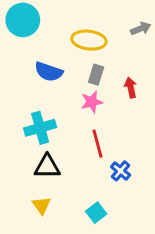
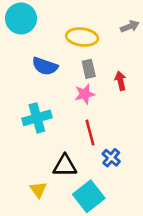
gray rectangle: (96, 75) -> (89, 69), turned -30
black triangle: (47, 167) -> (65, 166), moved
cyan square: (96, 213) -> (89, 196), size x1.6

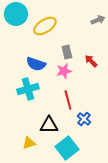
yellow ellipse: (82, 37) -> (45, 26), moved, turned -40
blue semicircle: (45, 66) -> (36, 64), moved
red arrow: (120, 81) -> (91, 61), turned -32
yellow triangle: (38, 190) -> (29, 143), turned 48

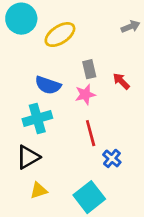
black triangle: (49, 125) -> (28, 157), moved, turned -30

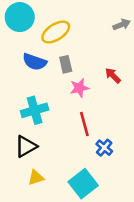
gray rectangle: (89, 69) -> (66, 64), moved
blue semicircle: (48, 85) -> (35, 62), moved

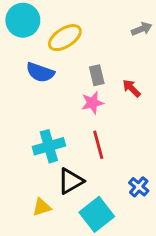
gray rectangle: (66, 64) -> (97, 75), moved
cyan cross: (35, 110) -> (49, 146), moved
black triangle: (26, 146) -> (71, 181), moved
blue cross: (104, 148) -> (139, 187), moved

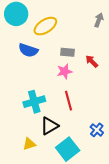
gray arrow: (142, 29) -> (99, 20), turned -48
gray rectangle: (97, 75) -> (68, 52), turned -72

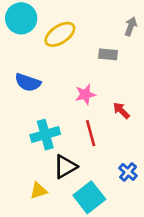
blue semicircle: (28, 50) -> (28, 82), moved
gray rectangle: (68, 52) -> (108, 54), moved
red arrow: (92, 61) -> (121, 111), moved

